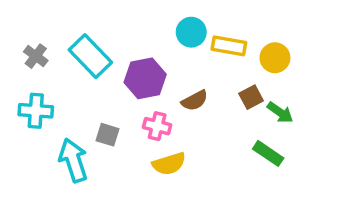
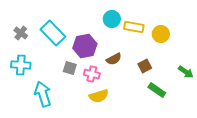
brown square: (251, 97) -> (145, 66), moved
green arrow: (280, 112) -> (186, 72), moved
gray square: (108, 135) -> (70, 68), moved

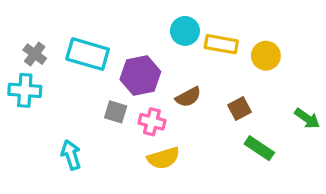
cyan rectangle: (53, 33) -> (88, 54), turned -30
cyan cross: (21, 65) -> (25, 90), moved
cyan arrow: (43, 94) -> (71, 155), size x0.7

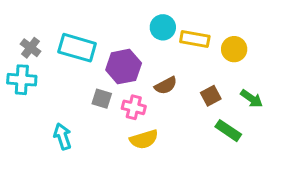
green arrow: (307, 118) -> (252, 99), moved

